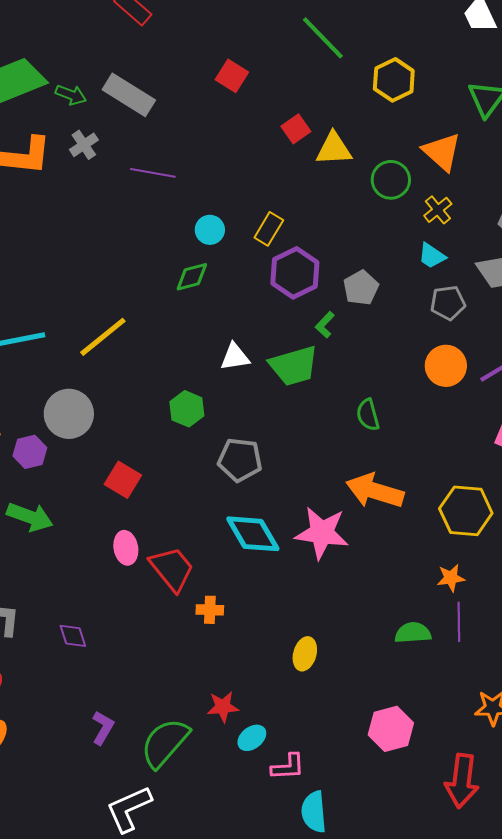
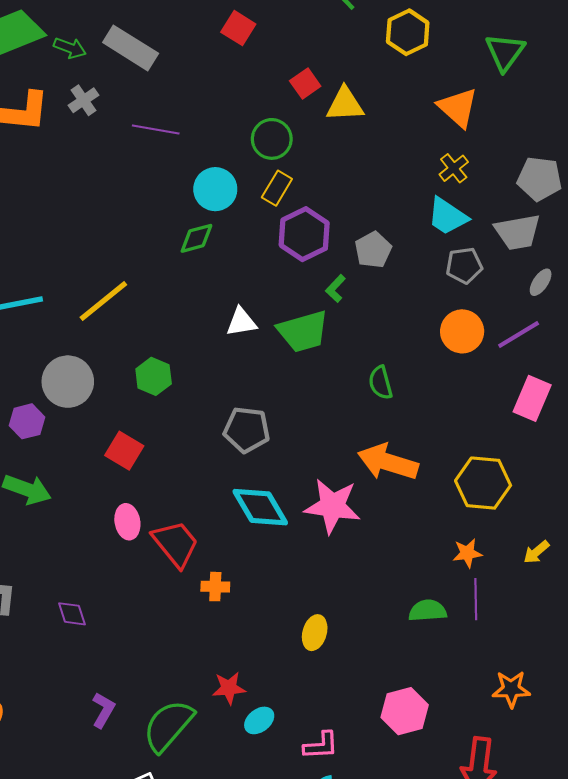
green circle: (391, 180) -> (272, 139), moved
cyan circle: (210, 230) -> (215, 189), size x1.4
cyan trapezoid: (432, 256) -> (447, 216), size x1.4
green hexagon: (187, 409) -> (154, 376), moved
pink L-shape: (288, 767) -> (321, 746), moved

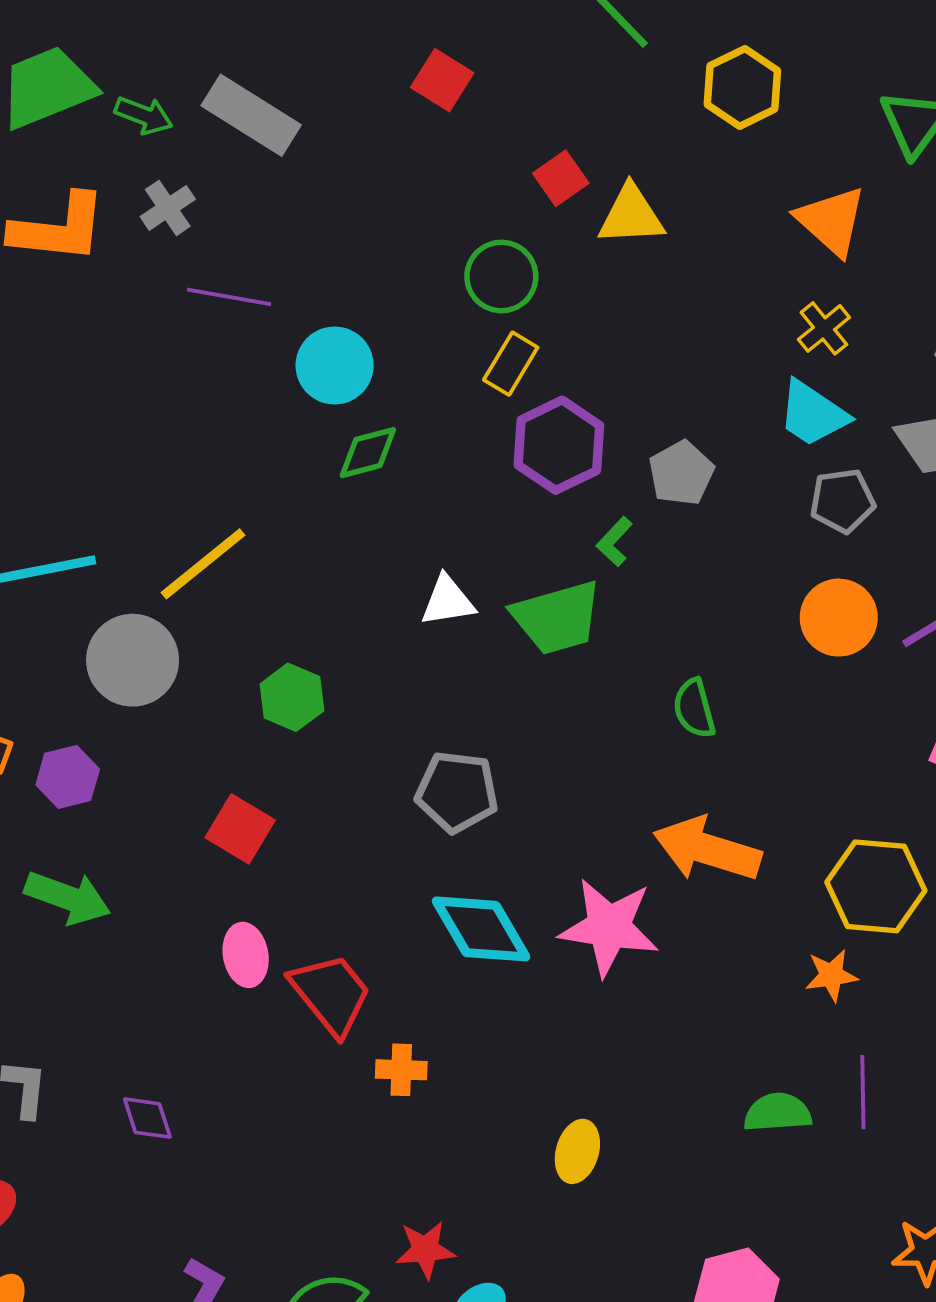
purple line: (156, 130) -> (229, 297), moved
cyan circle: (215, 189) -> (335, 365), moved
gray circle: (68, 382) -> (133, 660), moved
orange star: (467, 553) -> (831, 975), moved

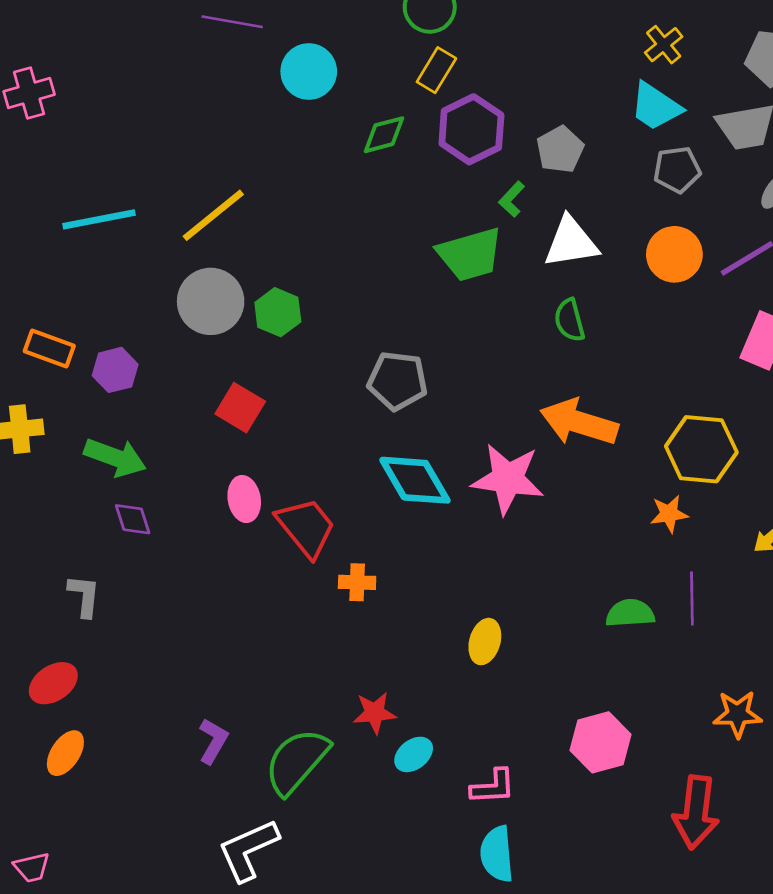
green diamond: (368, 453) -> (384, 135), moved
white triangle: (448, 601) -> (571, 242), moved, size x1.4
gray circle: (133, 660) -> (211, 301), moved
purple diamond: (147, 1118) -> (133, 519), moved

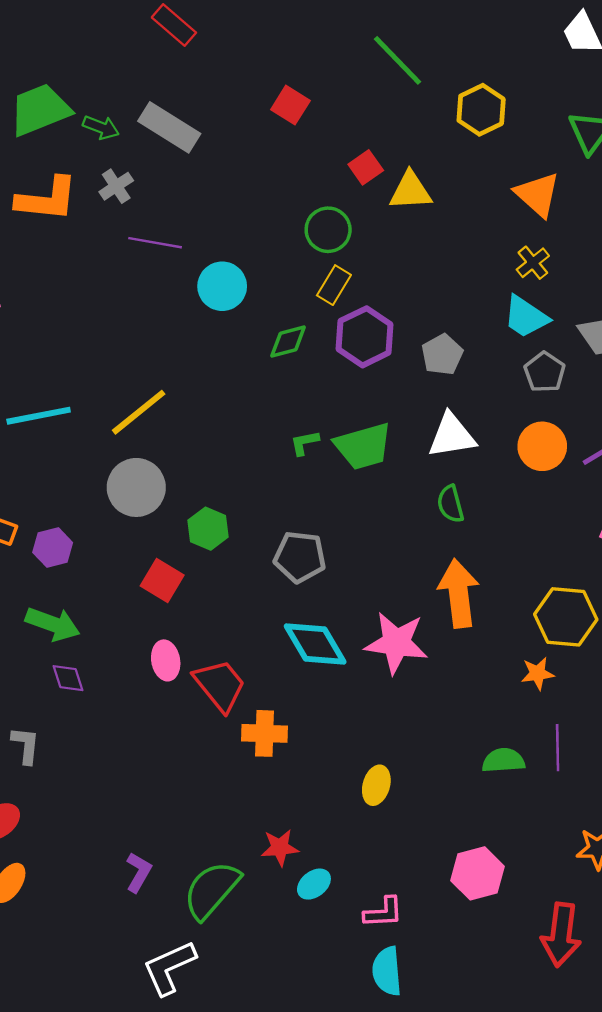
gray pentagon: (677, 170) -> (545, 372), turned -30
green L-shape: (512, 199) -> (305, 443), moved, turned 36
green hexagon: (278, 312) -> (208, 529), moved
orange arrow: (579, 422) -> (459, 593), turned 66
orange cross: (357, 582) -> (265, 733), size x1.4

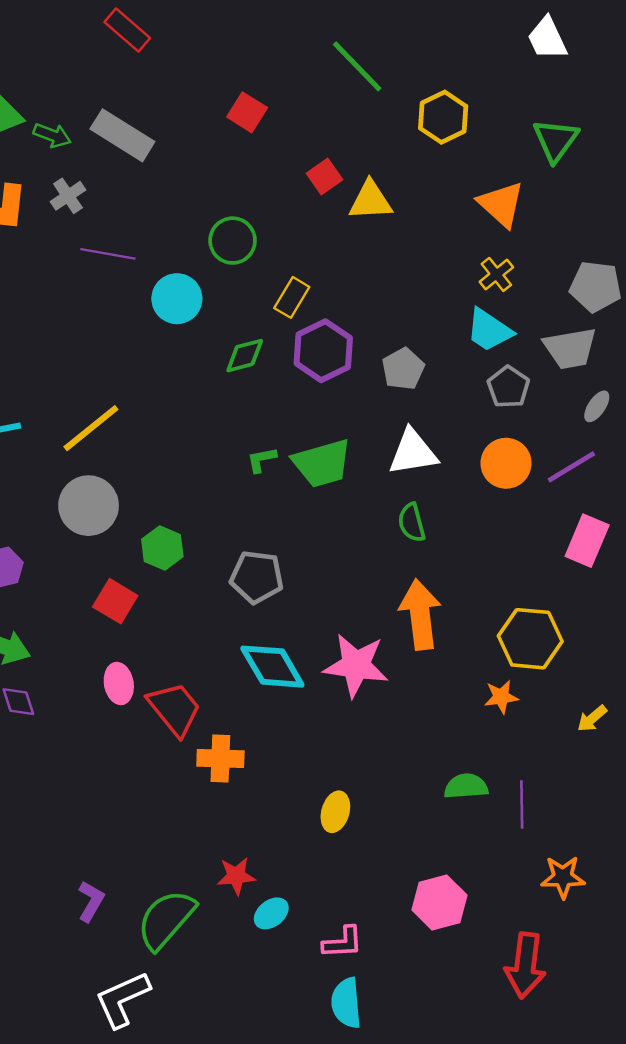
green circle: (328, 230) -> (233, 241), moved
purple line: (558, 748) -> (522, 804), moved

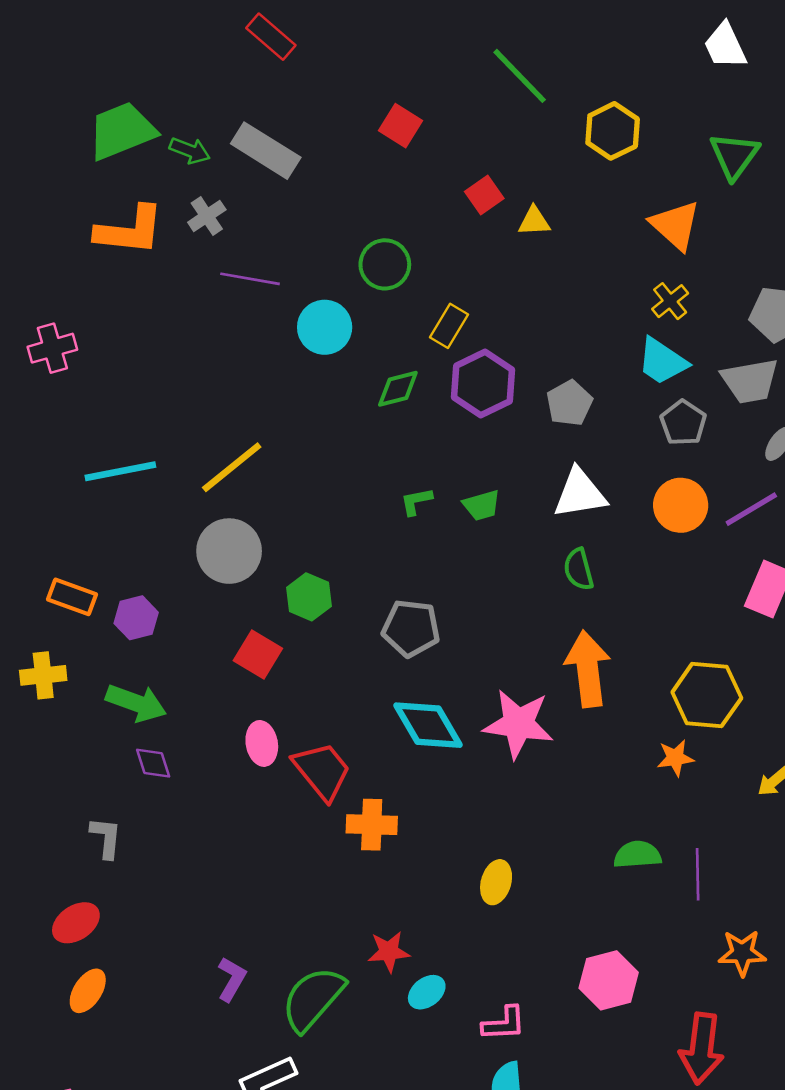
yellow triangle: (370, 201) -> (534, 221), size x0.7
green trapezoid: (322, 463) -> (482, 505), size x0.6

